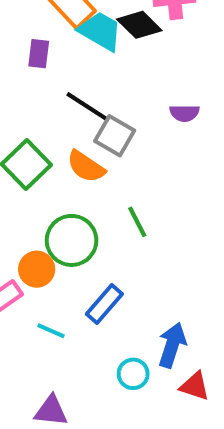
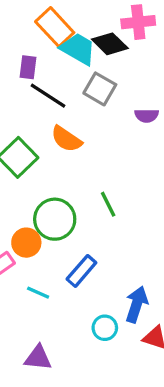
black line: (88, 107) -> (48, 96), moved
gray square: (115, 136) -> (100, 89), moved
orange semicircle: (86, 167) -> (66, 139), moved

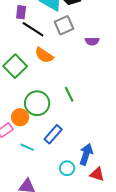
gray square: (100, 89) -> (64, 25), turned 36

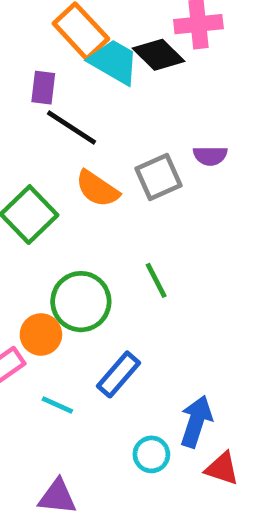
gray square: (64, 25) -> (158, 177), moved

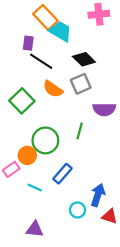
black diamond: (158, 55) -> (84, 59), moved
purple semicircle: (210, 156) -> (104, 109), moved, size x1.5
green line: (156, 280) -> (80, 131), turned 42

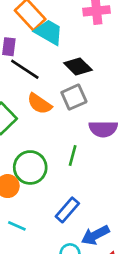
blue rectangle: (63, 174) -> (67, 210), moved
blue arrow: (98, 195) -> (95, 235), turned -135

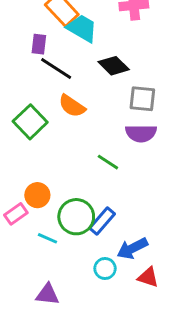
gray square: (74, 97) -> (142, 99), moved, turned 30
green line: (73, 156) -> (108, 162), turned -72
green circle: (30, 167) -> (76, 217), moved

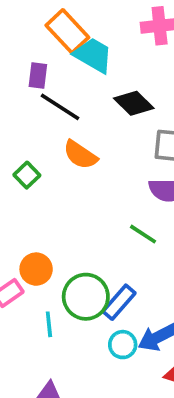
green square: (30, 122) -> (27, 175), size x0.6
green line: (108, 162) -> (143, 234), moved
cyan line: (47, 238) -> (49, 324), turned 60
cyan circle: (105, 269) -> (123, 345), moved

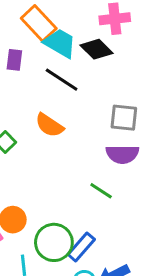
black diamond: (134, 103) -> (97, 49), moved
black line: (60, 107) -> (62, 80), moved

